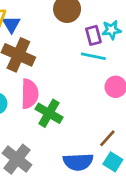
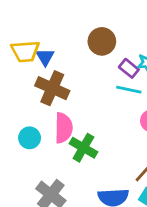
purple rectangle: (93, 35) -> (129, 68), turned -36

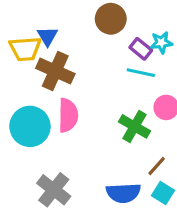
yellow trapezoid: (25, 51) -> (25, 49), moved
cyan circle: (30, 138) -> (30, 126), size x1.6
green cross: (83, 148) -> (134, 126), moved

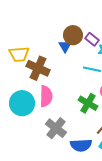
blue triangle: (47, 36) -> (65, 46), moved
purple rectangle: (141, 49) -> (92, 39), moved
gray cross: (54, 190) -> (56, 128), moved

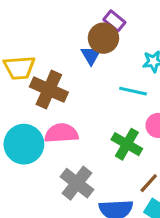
purple rectangle: (92, 39) -> (114, 21), moved
pink semicircle: (46, 96) -> (61, 133), turned -95

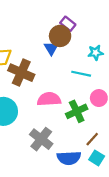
pink semicircle: (61, 133) -> (49, 99), moved
green cross: (127, 144) -> (77, 111), turned 35

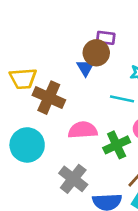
purple rectangle: (68, 24) -> (106, 38), turned -32

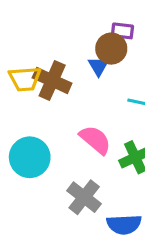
brown cross: (49, 98) -> (52, 80), moved
pink semicircle: (83, 130) -> (95, 140), turned 44

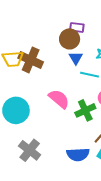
blue triangle: (98, 66) -> (76, 58), moved
gray cross: (84, 197) -> (30, 150), moved

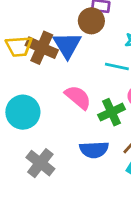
blue triangle: (76, 58) -> (67, 45), moved, size x1.6
blue semicircle: (78, 155) -> (94, 150), moved

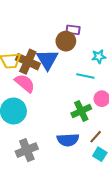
pink semicircle: (78, 97) -> (25, 83), moved
gray cross: (40, 163) -> (27, 150), turned 30

